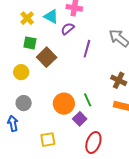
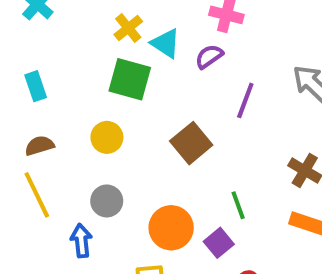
cyan triangle: (51, 16) -> (166, 43), moved
green square: (30, 43) -> (130, 79), size x1.5
brown square: (47, 57) -> (191, 143), moved
orange circle: (64, 104) -> (171, 228), moved

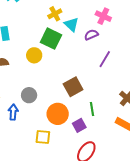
yellow circle: (107, 137) -> (34, 55), moved
brown square: (191, 143) -> (73, 87), moved

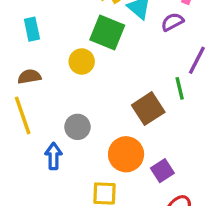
green line: (92, 109) -> (180, 88), moved

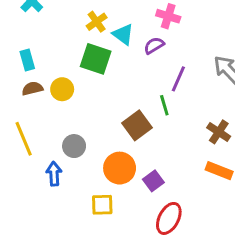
yellow circle: (82, 61) -> (62, 89), moved
brown semicircle: (29, 77) -> (32, 88), moved

